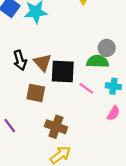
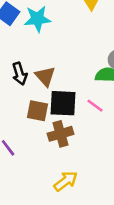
black square: (63, 72) -> (63, 103), moved
brown cross: (56, 127) -> (61, 134), moved, turned -35

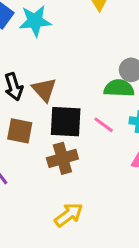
brown square: (37, 111) -> (20, 131), moved

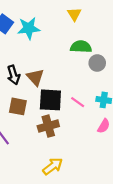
green semicircle: (119, 88) -> (81, 47), moved

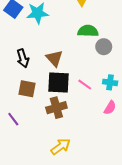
brown triangle: (35, 77) -> (54, 58), moved

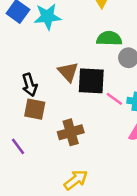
black arrow: (23, 58) -> (30, 85), moved
black square: (59, 82) -> (91, 81), moved
pink line: (85, 85) -> (114, 99), moved

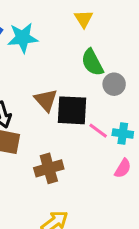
green semicircle: (109, 38) -> (92, 62), turned -120

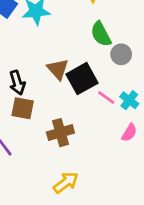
black square: (72, 110) -> (82, 79), turned -32
cyan cross: (123, 134) -> (129, 100), turned 30

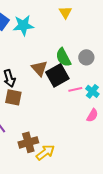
green semicircle: (101, 34) -> (63, 57), moved
pink line: (106, 97) -> (75, 89), turned -48
brown cross: (60, 133) -> (28, 142), moved

